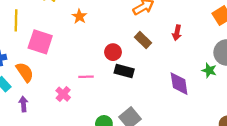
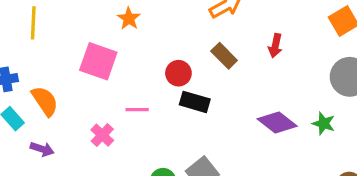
pink square: (40, 42) -> (98, 61), moved
green star: (209, 70) -> (324, 123), moved
purple diamond: (179, 84) -> (277, 122), turned -45
purple arrow: (23, 104) -> (42, 149), turned 112

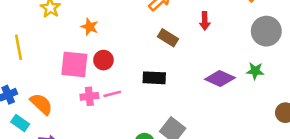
red circle: (178, 73) -> (103, 60), moved
pink cross: (102, 135) -> (89, 96), moved, turned -36

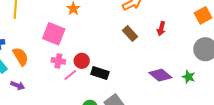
red circle: (103, 60) -> (82, 61), moved
black rectangle: (154, 78) -> (100, 73), moved
pink line: (112, 94) -> (70, 75), moved, turned -40

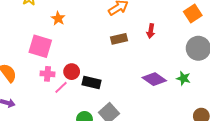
brown rectangle: (130, 33) -> (119, 39), turned -56

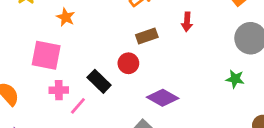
red circle: (72, 72) -> (128, 63), moved
purple diamond: (154, 79) -> (163, 98), moved
black rectangle: (92, 83) -> (99, 81), moved, turned 36

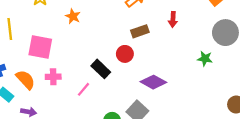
pink square: (46, 55) -> (40, 47), moved
green star: (235, 79) -> (205, 59), moved
pink cross: (59, 90) -> (53, 77), moved

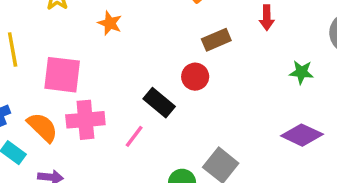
green star: (205, 59) -> (301, 72), moved
pink cross: (53, 77) -> (85, 120), size x1.5
purple diamond: (153, 82) -> (302, 135), moved

